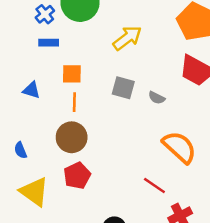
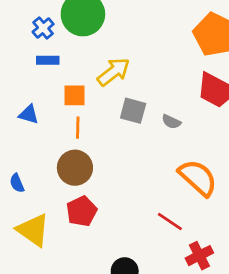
yellow arrow: (127, 38) -> (114, 72), moved

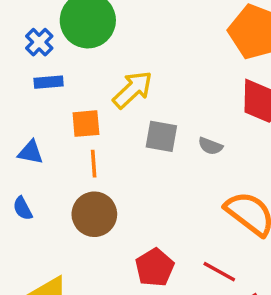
blue semicircle: (17, 183) -> (23, 208), moved
red pentagon: (82, 211) -> (155, 267), moved

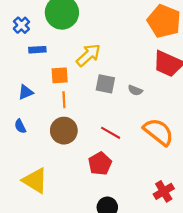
blue cross: (39, 42) -> (21, 25), moved
blue triangle: (30, 152) -> (26, 92), turned -35
red line: (219, 272) -> (111, 133), moved

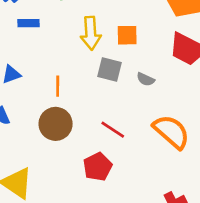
yellow arrow: (88, 55) -> (91, 33), turned 125
orange square: (60, 75) -> (127, 35), moved

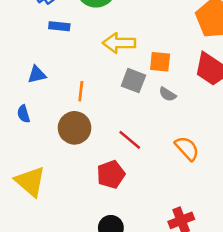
yellow arrow: (91, 33) -> (119, 43), turned 88
orange square: (127, 35) -> (160, 62), moved
orange semicircle: (171, 132) -> (187, 148), size x0.7

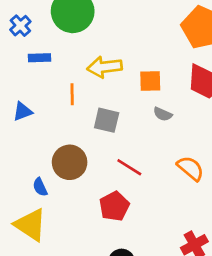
gray square: (133, 81) -> (107, 120), moved
orange line: (81, 91) -> (72, 94), moved
blue semicircle: (24, 114) -> (40, 187), moved

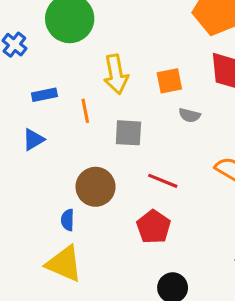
blue rectangle: (40, 58) -> (44, 95), moved
yellow arrow: (105, 67) -> (116, 74), turned -84
blue semicircle: (40, 187) -> (68, 220), turned 36

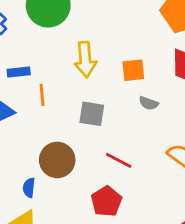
orange line: (85, 111) -> (42, 95), moved

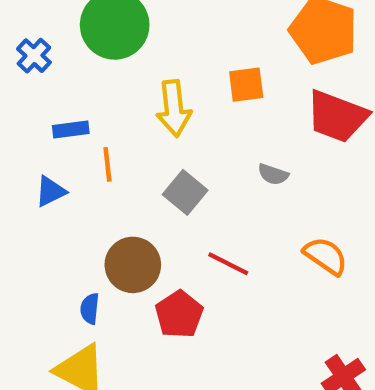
orange square: (133, 70) -> (246, 85), moved
gray square: (92, 114) -> (185, 192), turned 32
red pentagon: (106, 201) -> (179, 314), moved

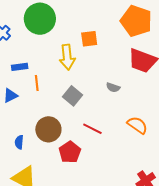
orange square: (246, 85) -> (89, 39), moved
blue semicircle: (90, 309) -> (19, 142), moved

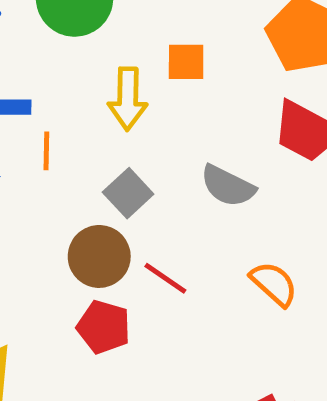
gray semicircle: (113, 87) -> (228, 186), size x1.6
brown circle: (48, 129) -> (99, 256), moved
red pentagon: (70, 152) -> (104, 327), turned -30

